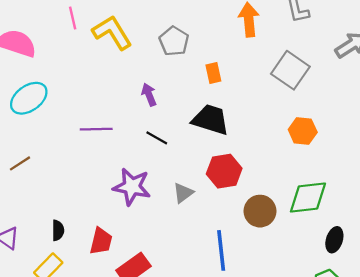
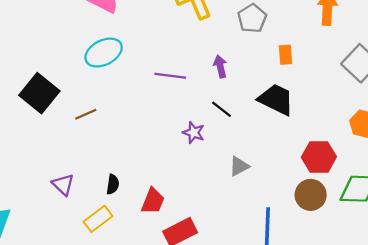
purple line: (96, 129) -> (170, 76), moved
red hexagon: (224, 171) -> (319, 157), moved
purple star: (132, 187) -> (194, 133), moved, size x0.6

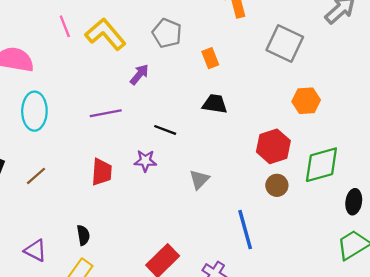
cyan ellipse: (104, 53) -> (34, 111), turned -45
purple arrow: (220, 66) -> (139, 75), moved, turned 70
black trapezoid: (276, 99) -> (215, 104), size x0.7
brown circle: (311, 195) -> (277, 185), size x0.7
red trapezoid: (153, 201) -> (102, 172), moved

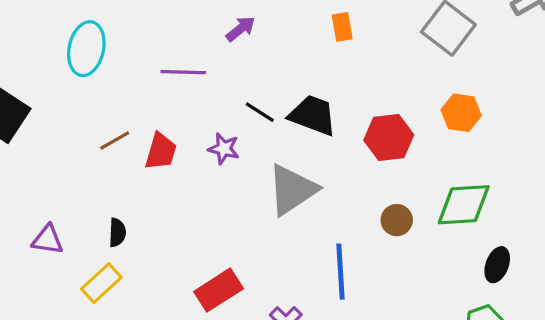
black trapezoid: (215, 104) -> (313, 115), moved, size x1.4
red hexagon: (273, 146) -> (389, 137), moved
brown line: (36, 176) -> (115, 141), moved
gray triangle: (199, 179) -> (292, 190), size x1.8
purple triangle: (35, 250) -> (48, 240), turned -30

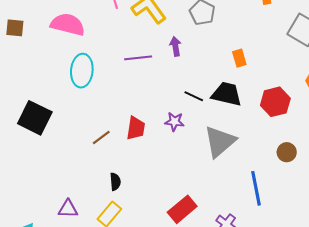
orange rectangle: (342, 27) -> (239, 58), moved
purple arrow: (241, 29) -> (175, 46), turned -54
purple line: (183, 72) -> (138, 58), moved
brown line: (115, 141) -> (101, 137), moved
purple triangle: (48, 240) -> (68, 209), moved

